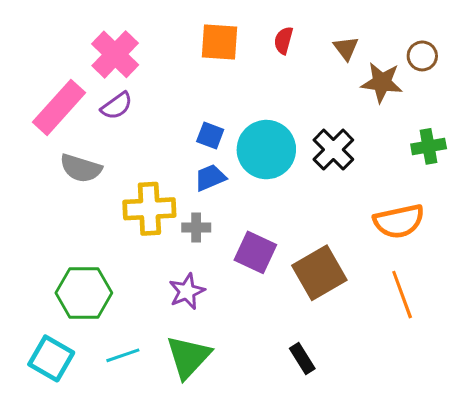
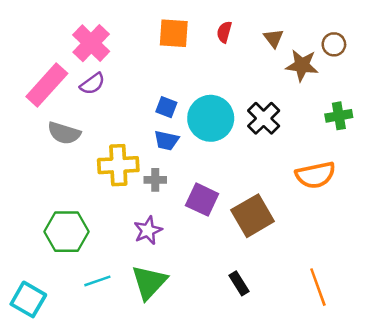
blue trapezoid: (210, 178) -> (166, 140), turned -145
orange line: (402, 295) -> (318, 287), moved
cyan square: (51, 358) -> (28, 299), moved

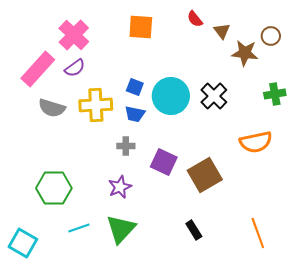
red semicircle: (224, 32) -> (195, 19), moved, turned -54
yellow cross: (118, 165) -> (96, 105), moved

